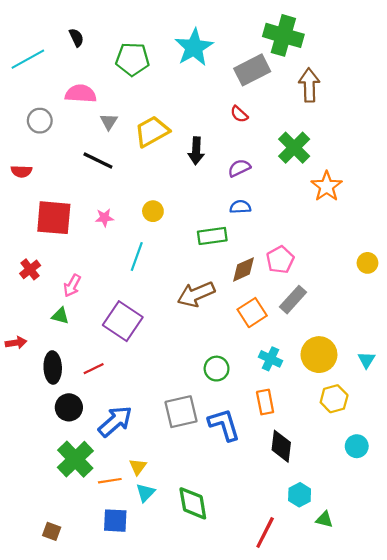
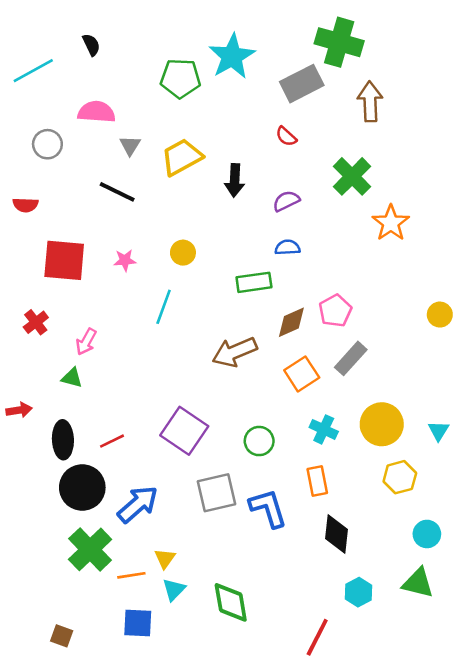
green pentagon: (132, 59) -> (180, 78), moved
purple square: (123, 321) -> (184, 431), moved
black circle: (69, 407) -> (82, 488), size x1.4
green triangle: (324, 520) -> (418, 583), moved, size x1.5

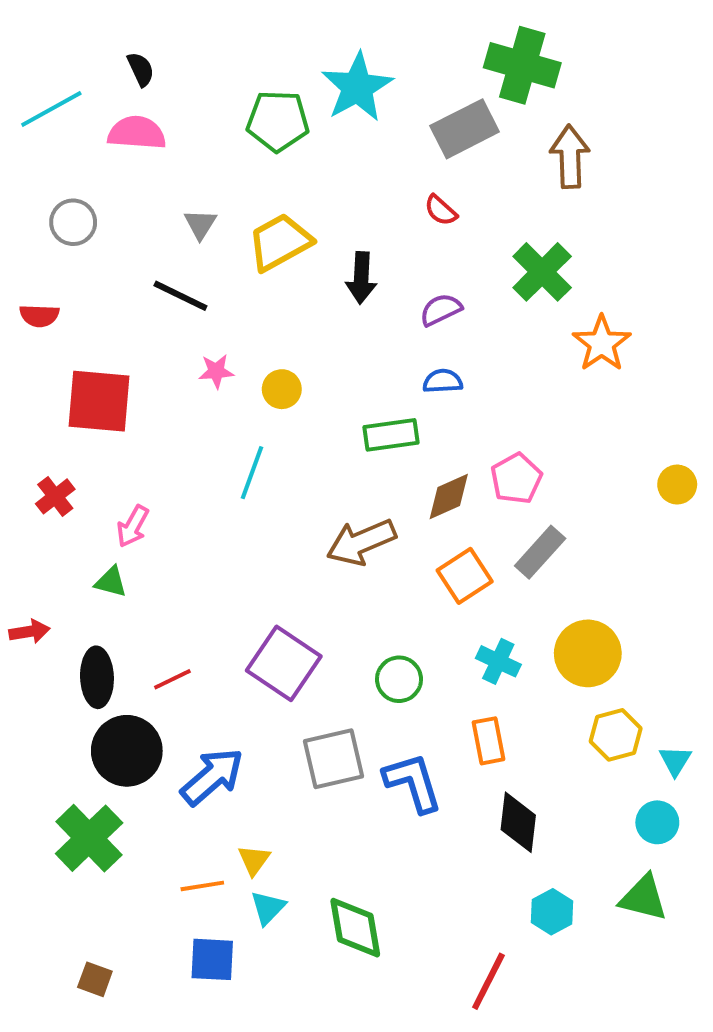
pink semicircle: (96, 112) -> (137, 133), moved
pink star: (125, 260) -> (216, 371), moved
cyan triangle: (439, 431) -> (675, 761), moved
green cross: (90, 549) -> (89, 838), moved

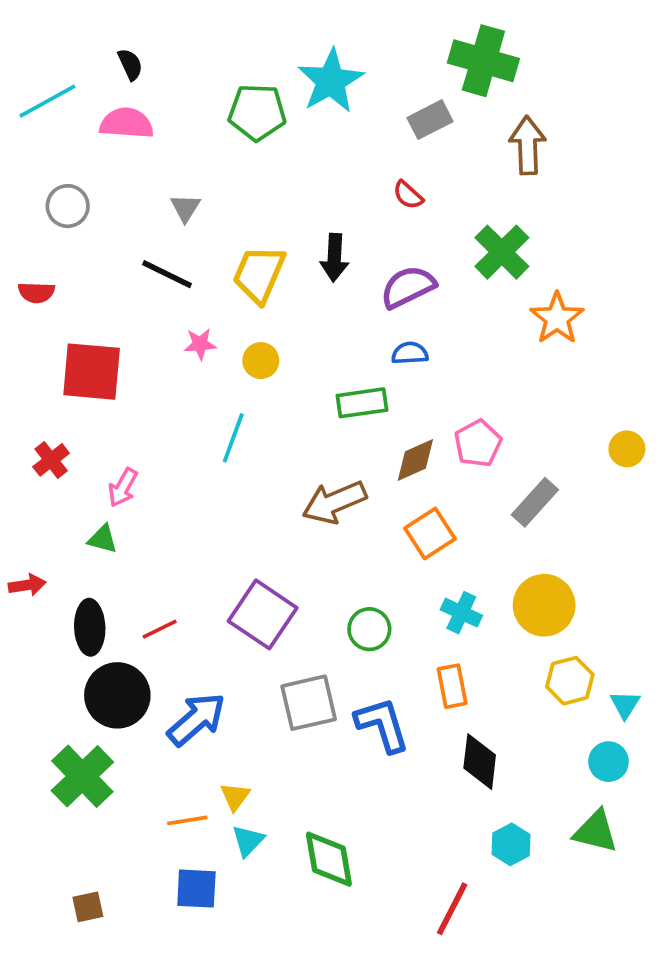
gray rectangle: (465, 129) -> (430, 120), size x0.7
yellow trapezoid: (280, 242) -> (259, 274), moved, turned -38
purple semicircle: (441, 310) -> (408, 287), size x1.4
gray rectangle: (540, 552) -> (535, 502), moved
brown square: (95, 979) -> (88, 907), turned -32

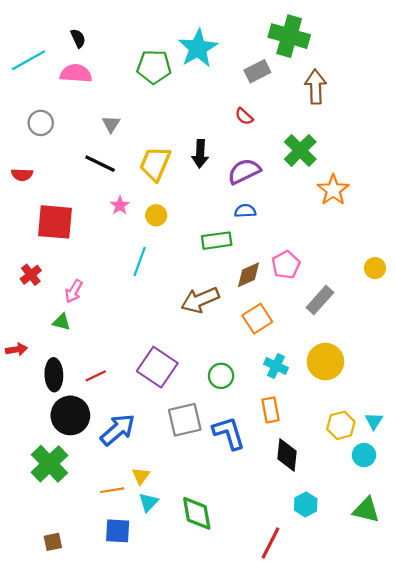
pink star: (200, 344) -> (120, 205), turned -30
yellow hexagon: (570, 681) -> (341, 425), moved
green triangle: (596, 831) -> (366, 510), moved

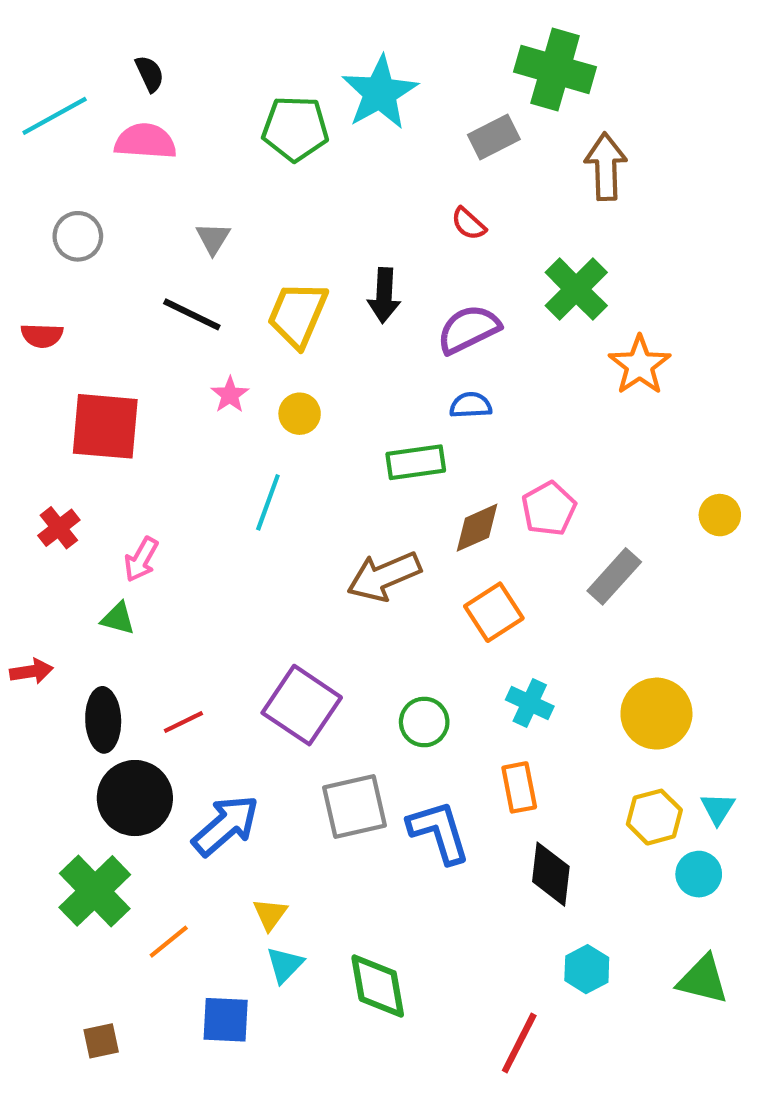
yellow circle: (325, 362) -> (656, 714), moved
orange line: (112, 490) -> (169, 942), moved, turned -30

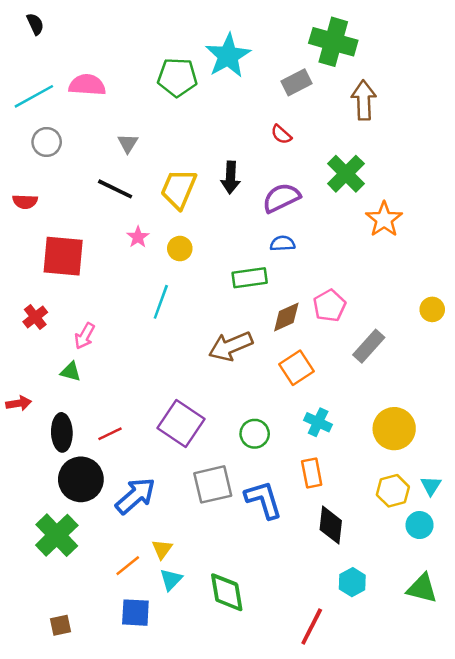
black semicircle: (150, 74) -> (35, 24), moved
cyan line: (55, 116) -> (34, 96), moved
orange line: (169, 942) -> (128, 566), moved

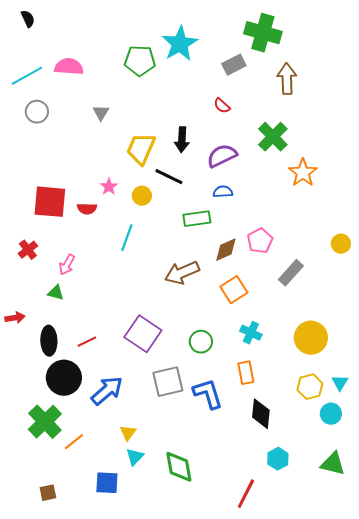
black line: (115, 189) -> (169, 177), moved
red semicircle: (25, 202) -> (87, 209), moved
orange line: (128, 566) -> (74, 442), moved

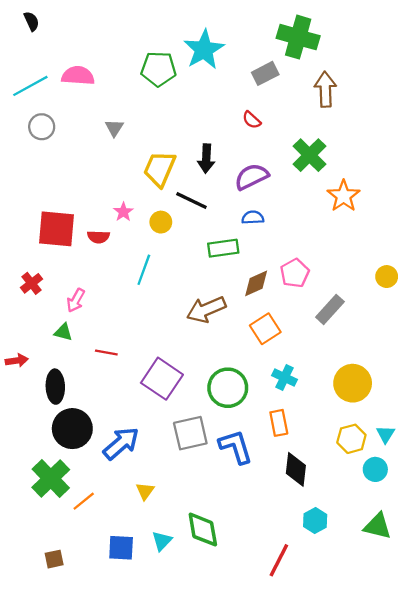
red line: (87, 342) -> (106, 353), moved, turned 36
green circle: (201, 342) -> (228, 388), size x1.5
cyan triangle: (135, 457) -> (162, 541), moved

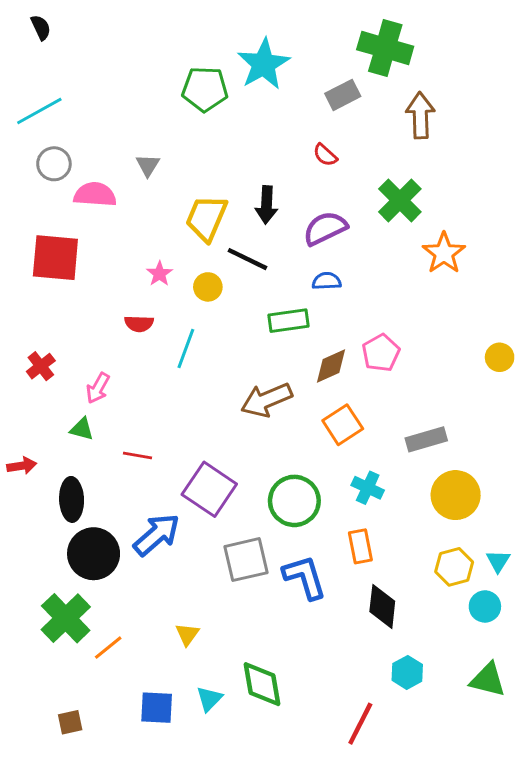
pink semicircle: (78, 76) -> (95, 195), moved
red square: (56, 229) -> (55, 258), moved
red semicircle: (98, 237) -> (139, 324), moved
gray rectangle: (330, 309) -> (426, 439), moved, turned 32
blue arrow: (121, 443) -> (157, 535), moved

